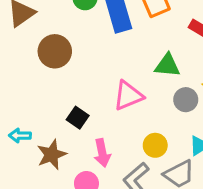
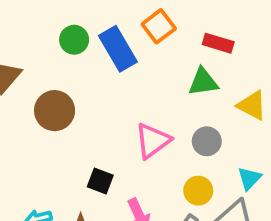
green triangle: (167, 65) -> (203, 82), moved
gray circle: (186, 100) -> (207, 141), moved

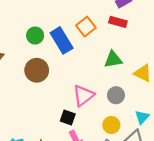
red rectangle: (218, 43) -> (118, 22), moved
brown circle: (55, 111) -> (37, 70), moved
black square: (100, 181) -> (68, 117), moved

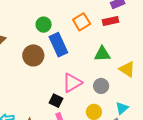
red rectangle: (118, 22) -> (111, 21), turned -35
green circle: (35, 36) -> (44, 25), moved
blue rectangle: (62, 40) -> (58, 45), moved

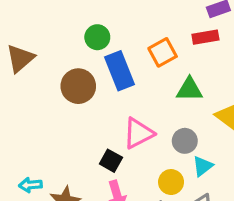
orange square: (82, 22) -> (163, 52), moved
cyan triangle: (122, 108) -> (203, 166), moved

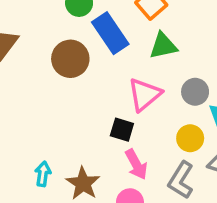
green triangle: (189, 89) -> (163, 46), moved
cyan arrow: (30, 185) -> (43, 174), turned 115

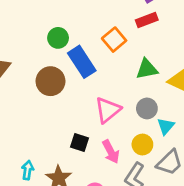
green triangle: (163, 46) -> (147, 69), moved
black square: (122, 130) -> (80, 142), moved
pink arrow: (136, 164) -> (111, 152), moved

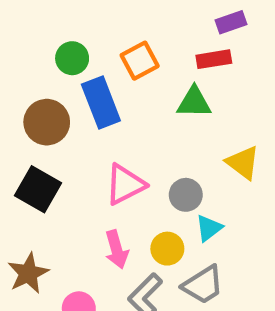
orange square: (114, 40) -> (140, 61), moved
green triangle: (147, 69) -> (194, 102), moved
black square: (80, 142) -> (38, 189), moved, size x1.5

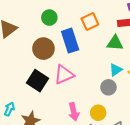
green circle: (72, 58) -> (49, 18), moved
pink triangle: (125, 184) -> (64, 75), moved
cyan triangle: (209, 228) -> (116, 70), moved

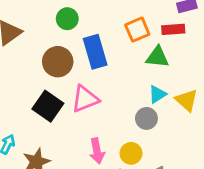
orange square: (90, 21) -> (137, 30), moved

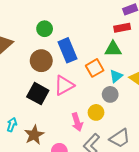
orange square: (137, 30) -> (95, 68), moved
yellow circle: (131, 153) -> (96, 112), moved

